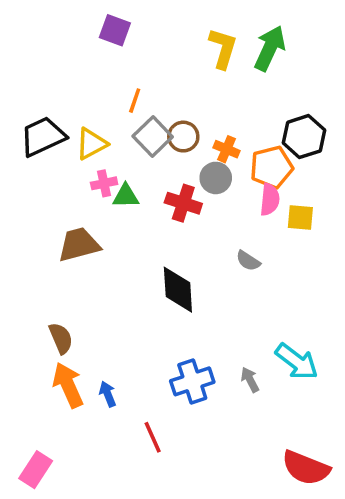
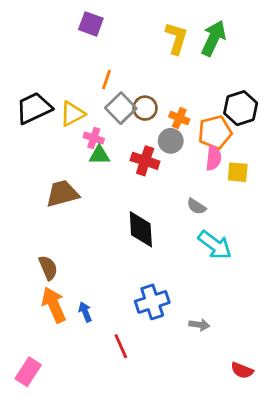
pink cross: (104, 183) -> (94, 138), moved, turned 30
cyan arrow: (297, 362) -> (215, 245), moved
gray arrow: (250, 380) -> (199, 325), moved, turned 126
red semicircle: (306, 468) -> (242, 370), size x0.6

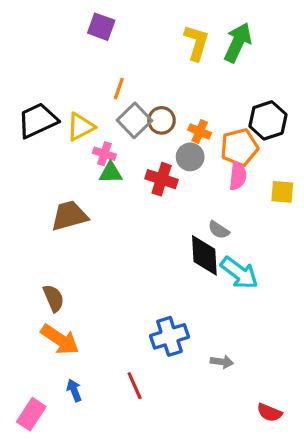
yellow square: (238, 172) -> (282, 192), moved
black diamond: (141, 229) -> (204, 255), moved
orange arrow: (54, 305) -> (60, 340), turned 148
blue arrow: (85, 312) -> (74, 390), moved

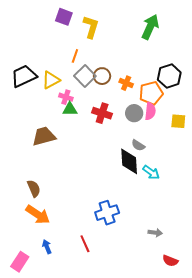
yellow L-shape: (196, 43) -> (91, 27), moved
gray circle: (190, 157) -> (134, 113), moved
cyan arrow: (239, 273) -> (151, 172), size x0.7
gray arrow: (222, 362) -> (155, 233), moved

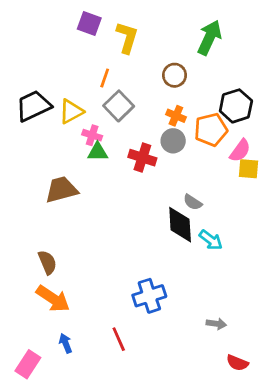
brown circle: (102, 76) -> (174, 75), moved
pink semicircle: (150, 111) -> (240, 151), moved, turned 30
gray circle: (134, 113) -> (173, 141), moved

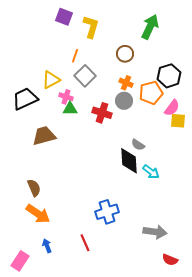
black trapezoid: (33, 106) -> (25, 99), moved
gray arrow: (216, 324) -> (155, 232), size x1.6

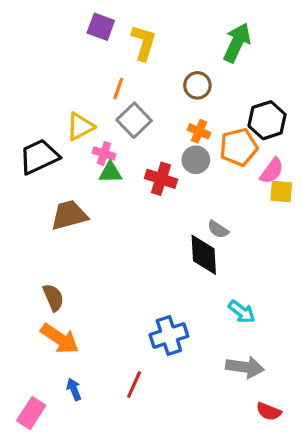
cyan arrow: (151, 172) -> (242, 312), moved
red line: (85, 243) -> (134, 385), turned 48

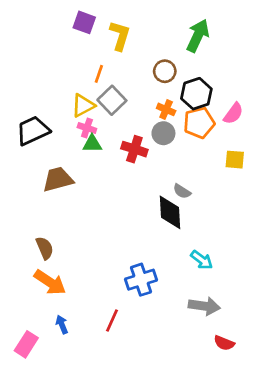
black hexagon: (267, 120) -> (196, 94), moved
yellow triangle: (80, 127) -> (83, 106), moved
pink semicircle: (272, 171) -> (233, 113), moved

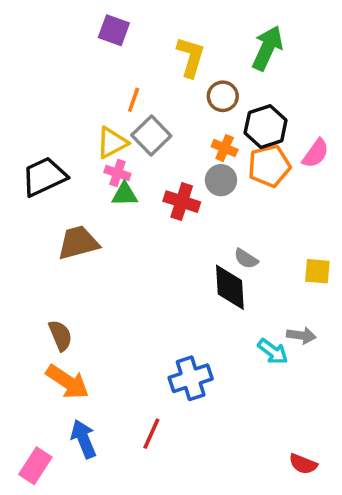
yellow L-shape: (120, 36) -> (191, 57), moved
yellow square: (235, 160) -> (317, 271), moved
gray arrow: (204, 306) -> (301, 335), moved, size x0.7
blue arrow: (62, 324) -> (84, 439), size x1.5

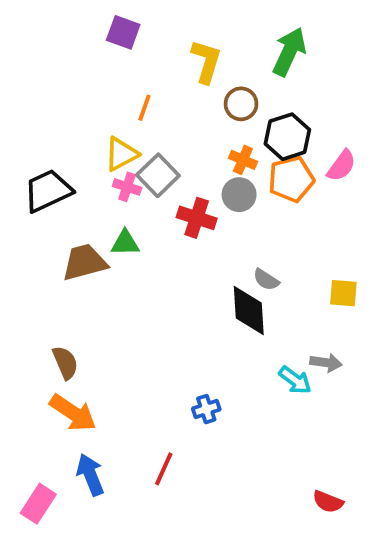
gray square: (151, 136) -> (158, 175), moved
green triangle: (125, 194) -> (125, 243), moved
blue cross: (191, 378) -> (206, 409), size x0.6

